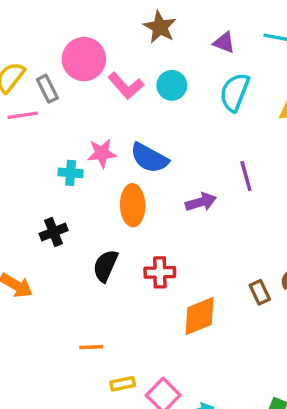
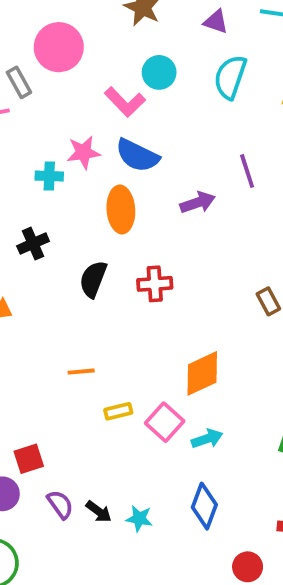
pink L-shape: (126, 86) -> (125, 102), moved
orange diamond: (199, 316) -> (202, 373), moved

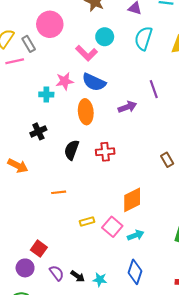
orange line: (81, 372) -> (59, 192), moved
red square: (29, 459) -> (39, 249), turned -35

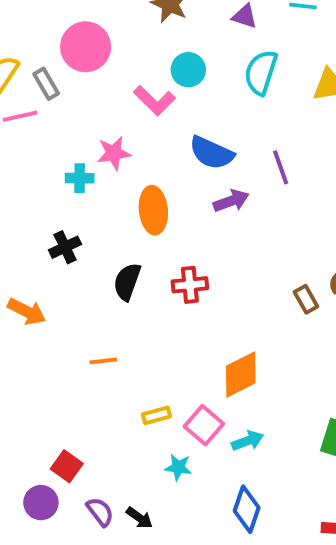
blue semicircle: (94, 82) -> (212, 153), moved
cyan star: (100, 280) -> (178, 467), moved

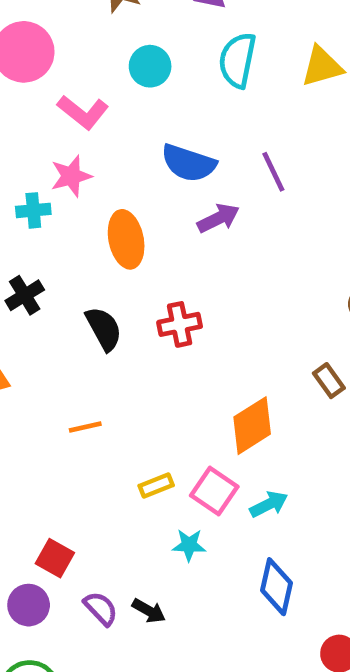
pink L-shape: (154, 101) -> (83, 112), moved
black semicircle: (127, 282) -> (104, 329), turned 138
brown rectangle: (306, 299) -> (329, 381), moved

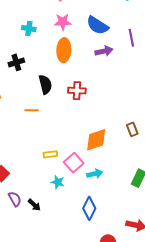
pink star: (71, 176) -> (63, 22), moved
orange line: (85, 427) -> (32, 110), moved

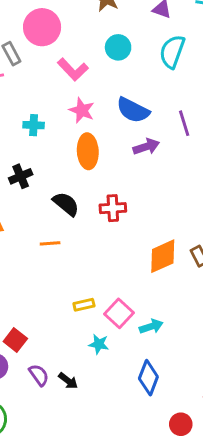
pink star: (63, 22) -> (82, 110), turned 30
black semicircle: (45, 84) -> (66, 204), turned -30
orange diamond: (96, 140) -> (163, 256), moved

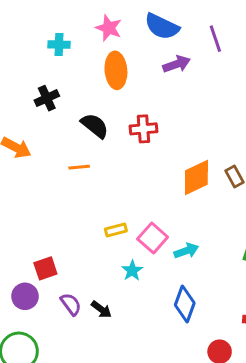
red square: (15, 340) -> (45, 268), turned 35
cyan star: (99, 344) -> (132, 271), turned 30

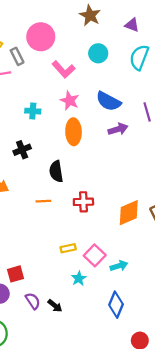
black semicircle: (95, 126) -> (56, 171), turned -140
red cross: (143, 129) -> (83, 202), moved

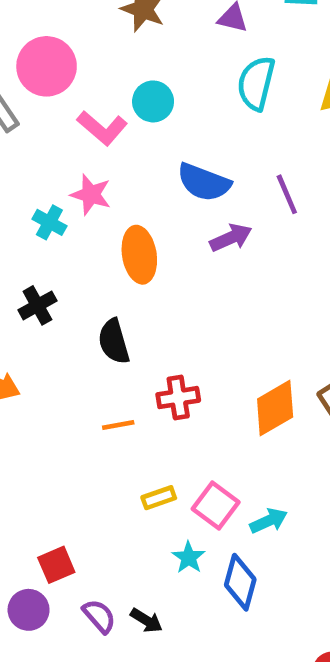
cyan circle: (98, 53) -> (153, 101), moved
pink star: (70, 101) -> (91, 195), moved
cyan cross: (33, 111) -> (49, 222), turned 32
orange line: (43, 201) -> (118, 425), moved
blue diamond: (116, 305) -> (240, 582), moved

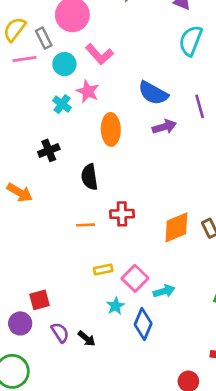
cyan circle: (153, 101) -> (64, 64), moved

